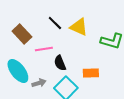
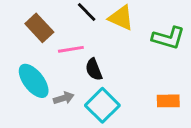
orange rectangle: (91, 73) -> (168, 101), moved

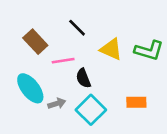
yellow triangle: (121, 18) -> (111, 49), moved
orange rectangle: (168, 101) -> (136, 102), moved

